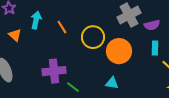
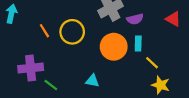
orange line: (62, 27) -> (44, 31), moved
orange circle: (119, 51) -> (114, 47), moved

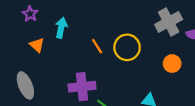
orange circle: (114, 47) -> (172, 64), size x0.6

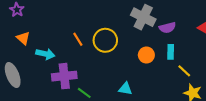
gray cross: (169, 22) -> (143, 17), turned -35
cyan arrow: (61, 28) -> (45, 54), moved, turned 90

